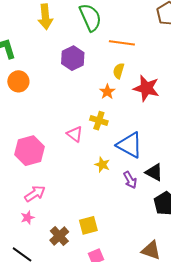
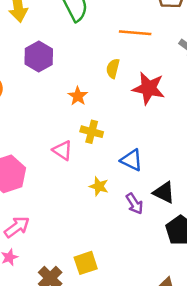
orange line: (122, 43) -> (135, 33), moved
purple hexagon: (73, 58) -> (39, 57), moved
orange star: (107, 92) -> (78, 96), moved
blue triangle: (130, 145) -> (131, 160), size x0.7

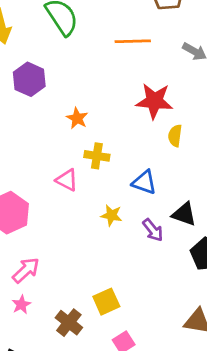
yellow semicircle: (113, 69) -> (175, 136), moved

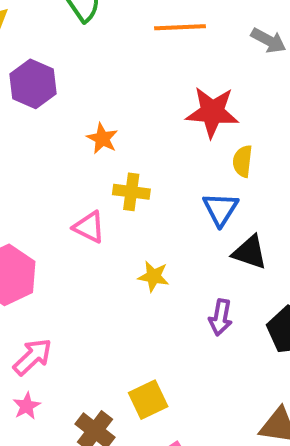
blue triangle: (144, 182) -> (220, 209), moved, turned 44
black triangle: (184, 214) -> (250, 252), moved
purple arrow: (153, 230) -> (221, 317), moved, turned 50

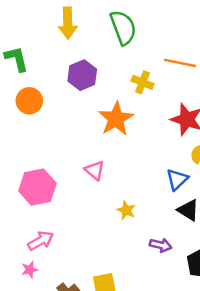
orange star: (102, 138) -> (116, 119), size x1.8
yellow cross: (131, 192) -> (142, 82), moved
purple arrow: (221, 317) -> (161, 245), turned -100

